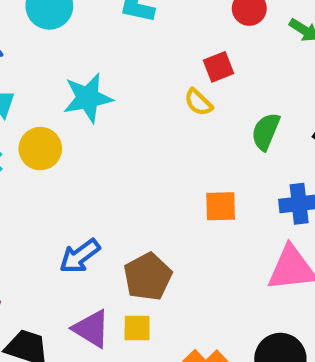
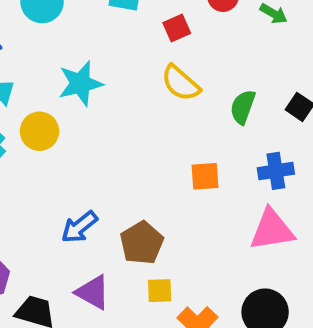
red square: (219, 67) -> (177, 28), moved
yellow semicircle: (198, 102) -> (181, 83), size x1.5
yellow square: (137, 328) -> (160, 291), moved

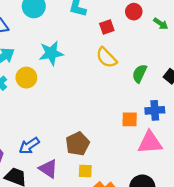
orange square: (205, 176) -> (130, 119), moved
blue arrow: (79, 227) -> (29, 146), moved

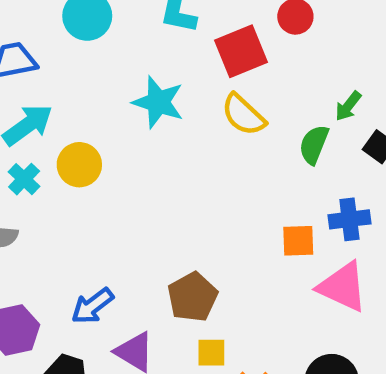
green arrow: (161, 24) -> (348, 106), moved, turned 96
red square: (107, 27) -> (241, 51), size x1.6
cyan star: (51, 53) -> (158, 102), moved, turned 30
pink triangle: (150, 143) -> (343, 287), turned 32

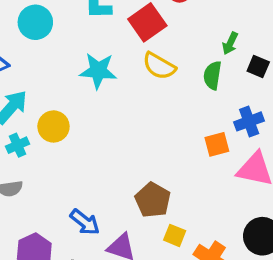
cyan cross: (24, 179) -> (18, 145), turned 35
blue arrow: (92, 306) -> (85, 222), turned -92
yellow square: (211, 353) -> (175, 235), turned 35

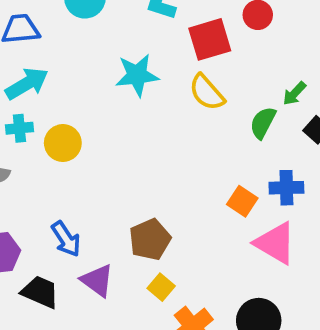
cyan star: (98, 71) -> (137, 75), turned -30
yellow circle: (53, 126) -> (63, 143), moved
orange square: (217, 144) -> (242, 201), turned 30

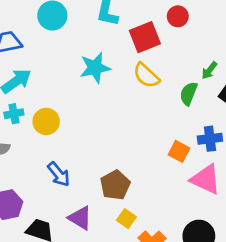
blue arrow: (66, 239) -> (59, 174), moved

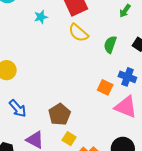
cyan star: (95, 68) -> (41, 17), moved, size x0.6
green arrow: (209, 70) -> (125, 11), moved
blue cross: (210, 139) -> (127, 77), turned 30

